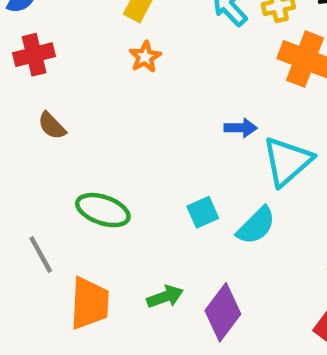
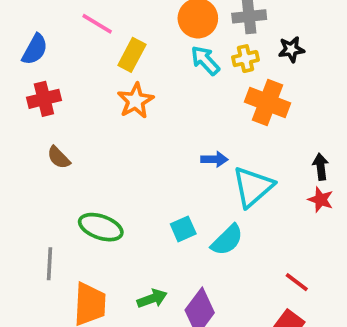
orange star: (145, 57) -> (136, 101), size x1.4
gray line: (41, 254) -> (49, 264), turned 32

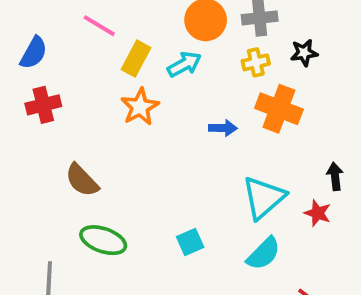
cyan arrow: (205, 60) -> (184, 64), moved, turned 104
brown semicircle: (59, 157) -> (82, 180), moved, size x1.4
blue arrow: (214, 159) -> (223, 128), moved
red star: (321, 200) -> (318, 213), moved
cyan semicircle: (227, 240) -> (264, 254), moved

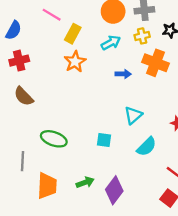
cyan arrow: (184, 64) -> (111, 43), moved
brown semicircle: (82, 180) -> (24, 96), moved
cyan triangle: (264, 198) -> (133, 115), moved, size x0.7
cyan square: (190, 242) -> (104, 140), turned 32

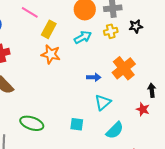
orange star: (75, 62) -> (51, 54), turned -30
orange cross: (156, 63) -> (124, 68), moved, turned 30
blue arrow: (123, 74) -> (94, 77), moved

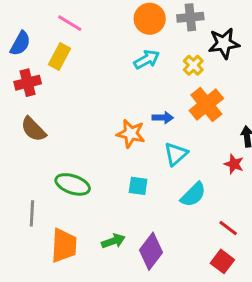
black star: (136, 26) -> (224, 43), size x1.5
yellow rectangle: (49, 29) -> (60, 57), moved
yellow cross: (111, 31) -> (193, 65), moved, turned -32
orange star: (51, 54) -> (131, 134), moved

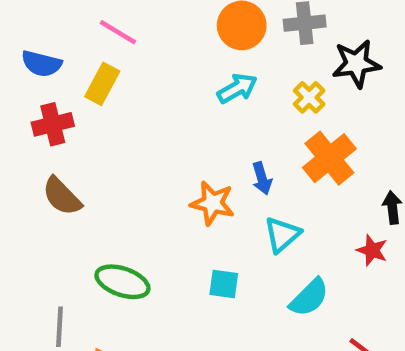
blue semicircle: (20, 43) -> (42, 64), turned 75
blue arrow: (163, 118) -> (262, 178), turned 72

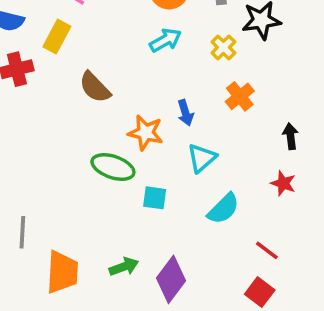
orange cross: (329, 158) -> (240, 96), size x0.7
brown semicircle: (62, 196) -> (95, 87), moved
red star: (372, 250) -> (283, 183), moved
green ellipse: (122, 282) -> (113, 167), moved

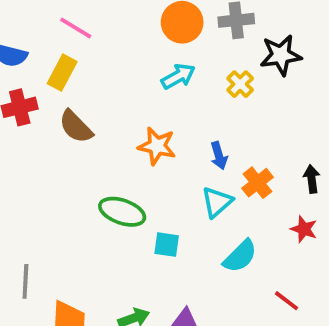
brown semicircle: (95, 87) -> (76, 127), moved
orange cross: (240, 96) -> (258, 183), moved
blue arrow: (185, 113) -> (219, 156), moved
orange star: (146, 133) -> (157, 146), moved

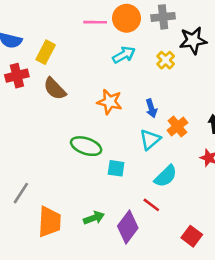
pink line: (76, 28) -> (95, 22), moved, turned -30
gray line: (25, 281) -> (21, 193), turned 30
red line: (287, 301) -> (151, 205), moved

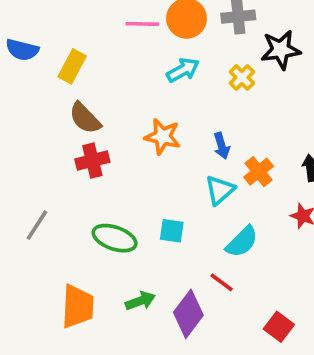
red cross: (17, 76) -> (92, 161), moved
green ellipse: (86, 146) -> (115, 238), moved
gray line: (21, 193) -> (37, 225), moved

